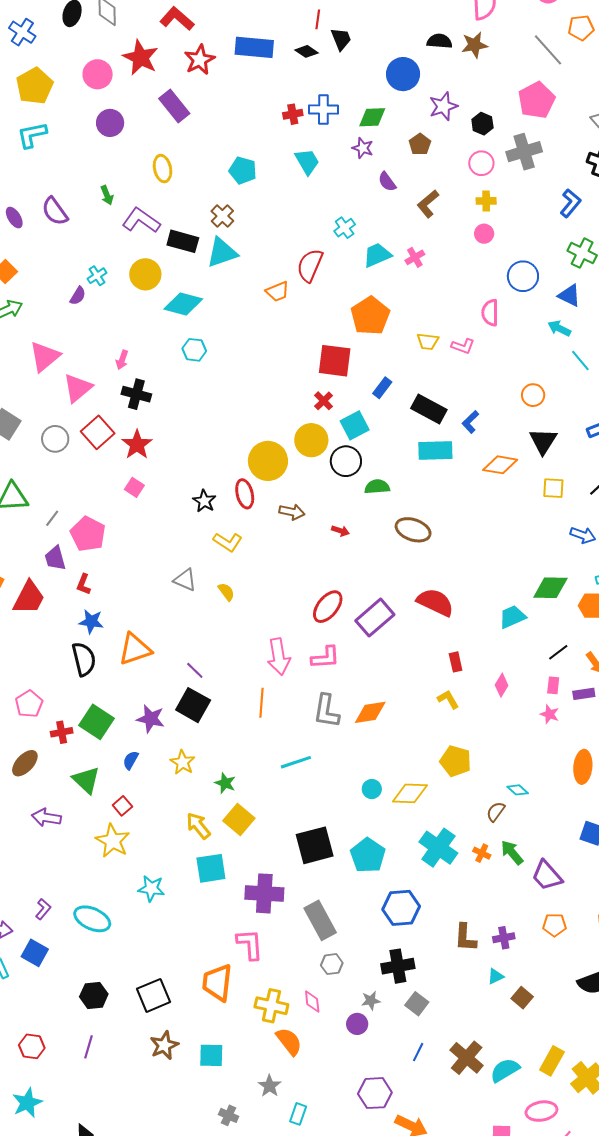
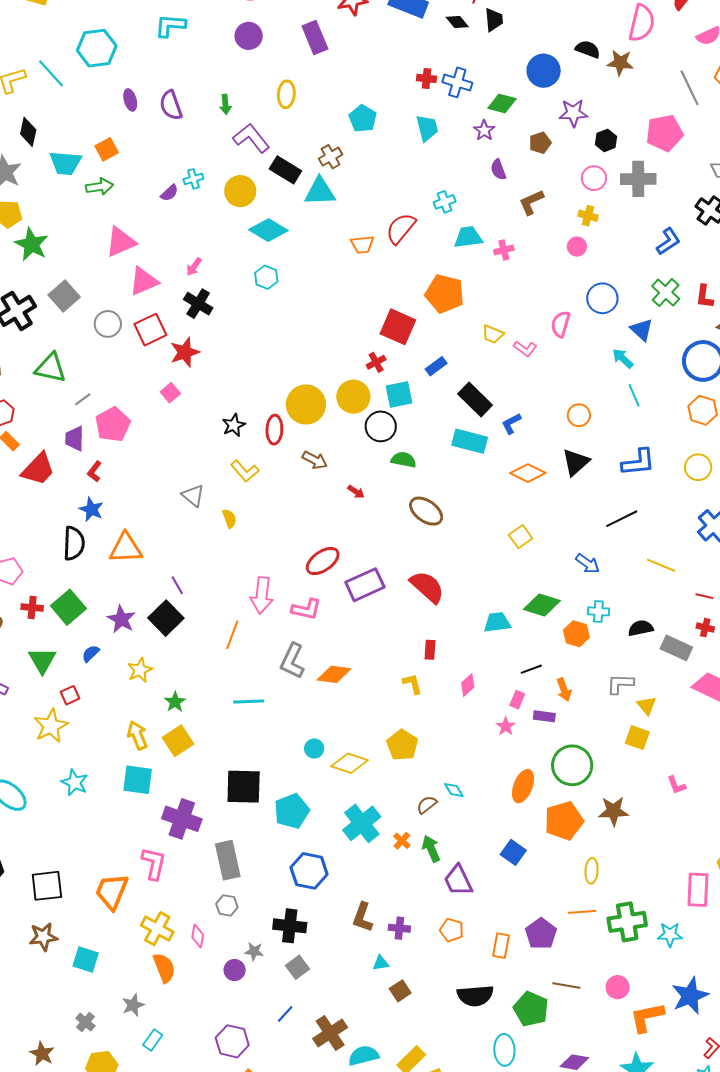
orange pentagon: (370, 316) -> (445, 294), turned 30
yellow square: (553, 488) -> (521, 537), moved, turned 35

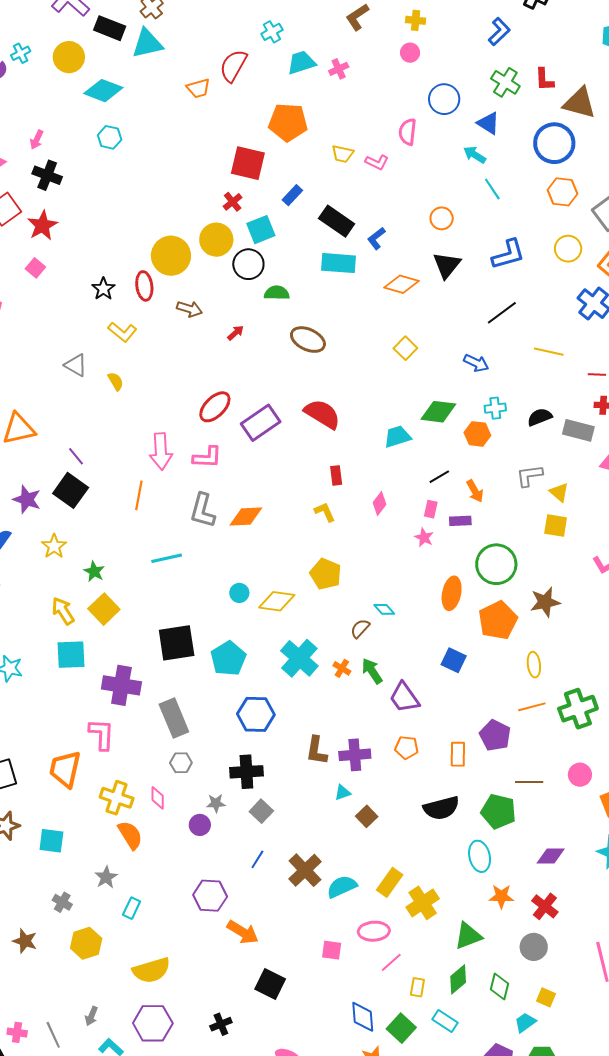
red arrow: (356, 492) -> (236, 333), turned -66
purple cross: (399, 928) -> (355, 755), size x1.4

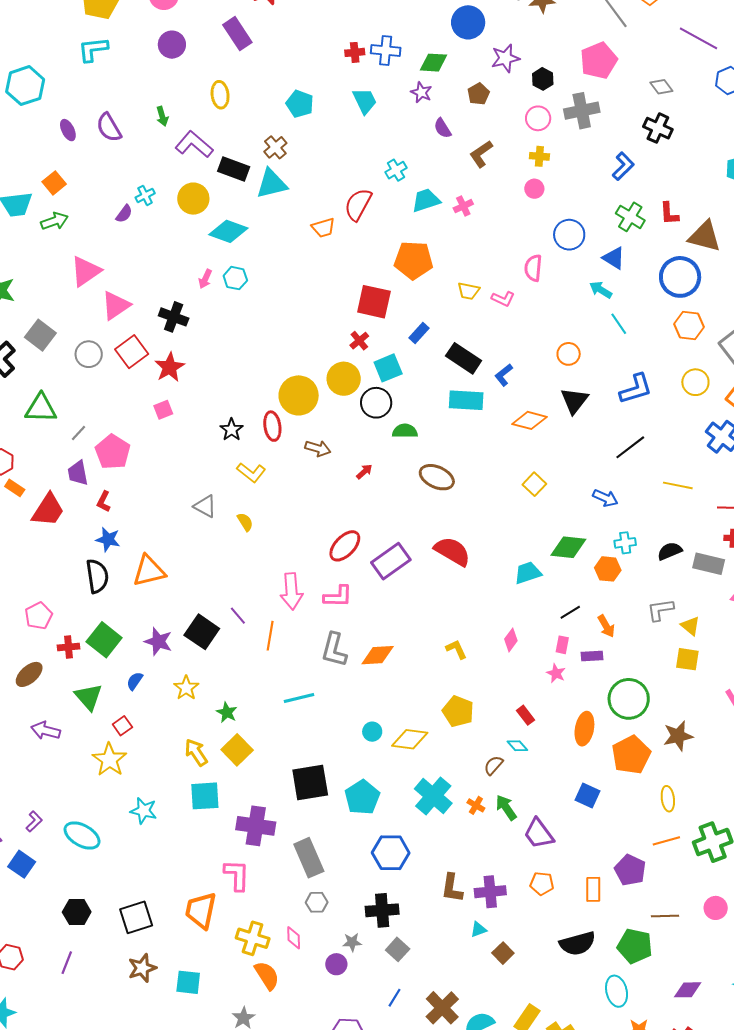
pink arrow: (37, 140) -> (205, 279), moved
pink square: (35, 268) -> (163, 410), turned 30
purple line: (76, 456) -> (238, 616), moved
red rectangle: (336, 475) -> (525, 715), moved, turned -30

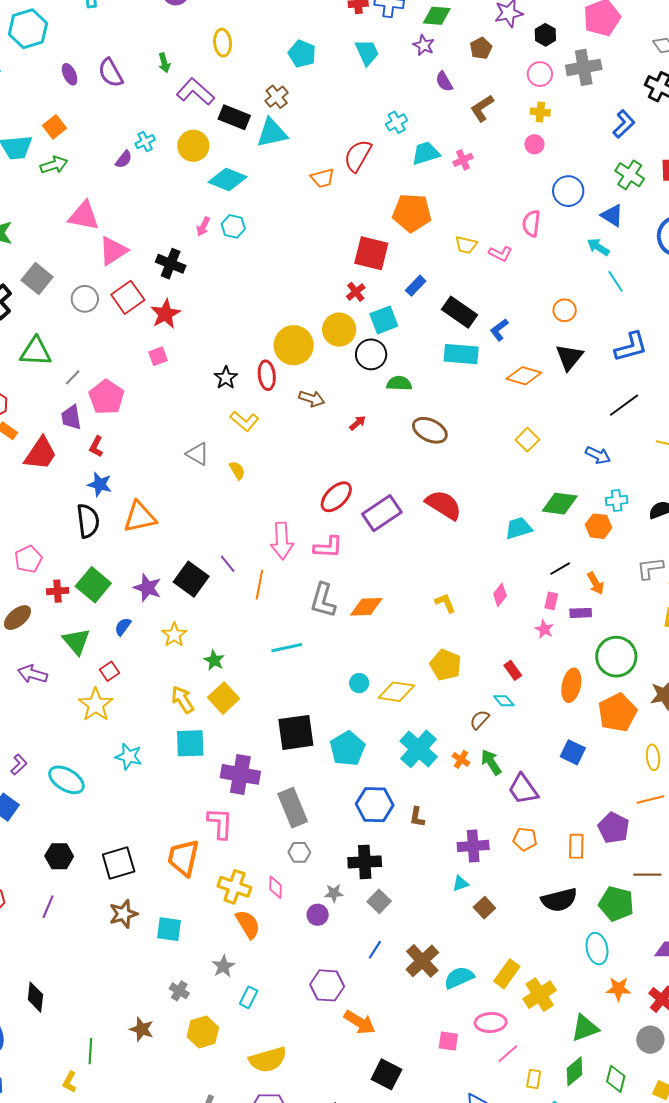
pink triangle: (86, 271) -> (84, 216), turned 44
brown L-shape: (452, 888) -> (417, 817), moved, size x0.7

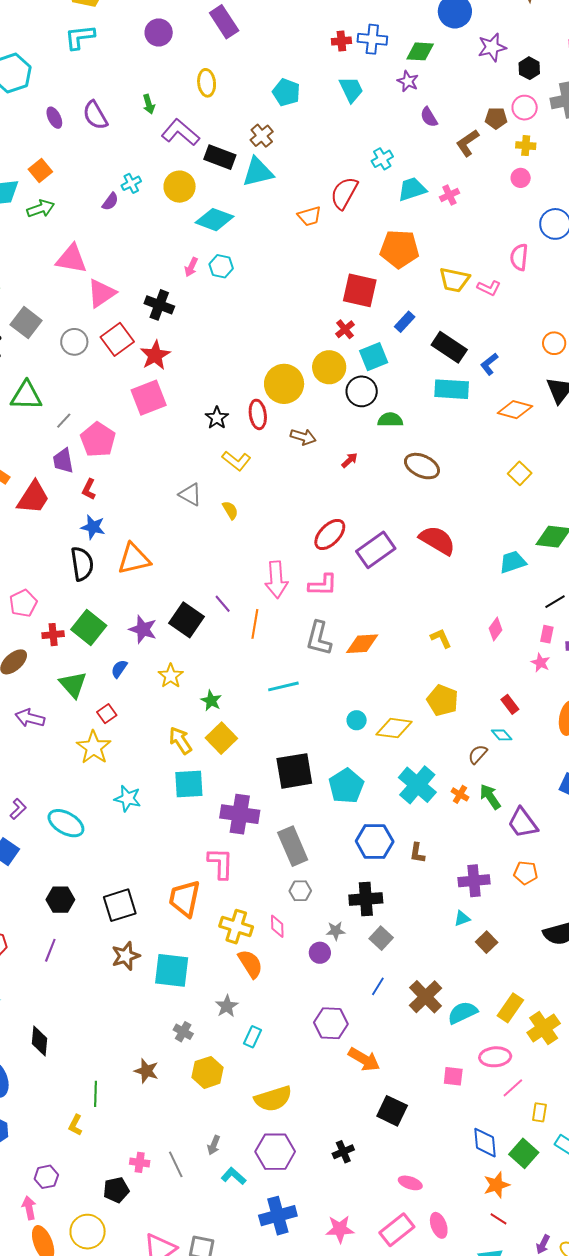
brown pentagon: (481, 48) -> (496, 118), moved, turned 30
yellow trapezoid: (466, 245) -> (454, 280), size x1.4
pink square: (158, 356) -> (149, 398), size x1.8
cyan square: (169, 929) -> (172, 970), size x1.4

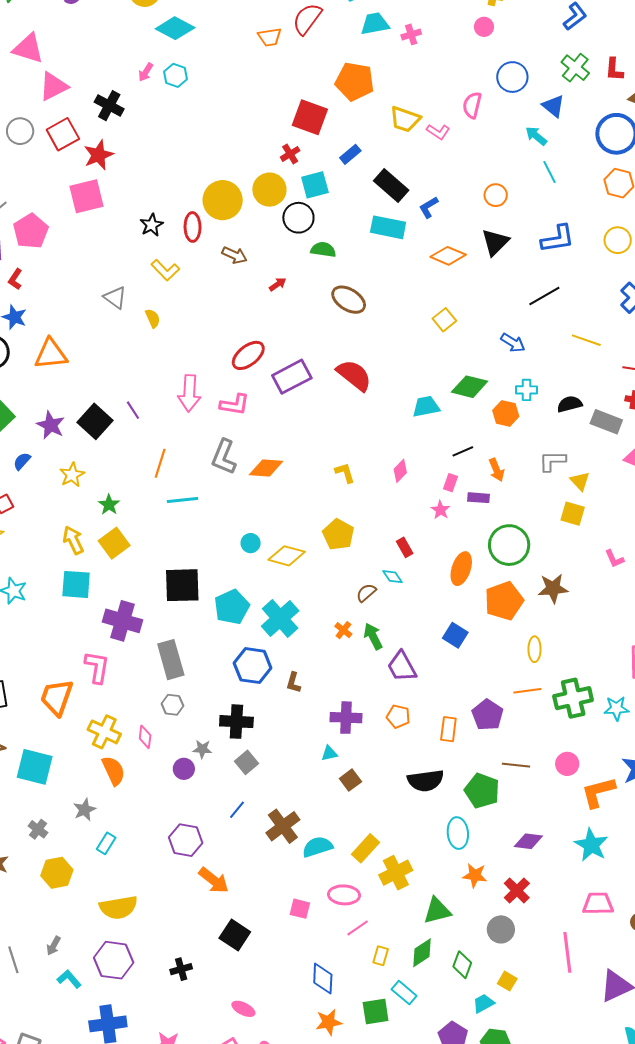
orange line: (255, 624) -> (160, 463), moved
cyan cross: (417, 785) -> (280, 618), moved
green square: (524, 1153) -> (376, 1012), moved, turned 32

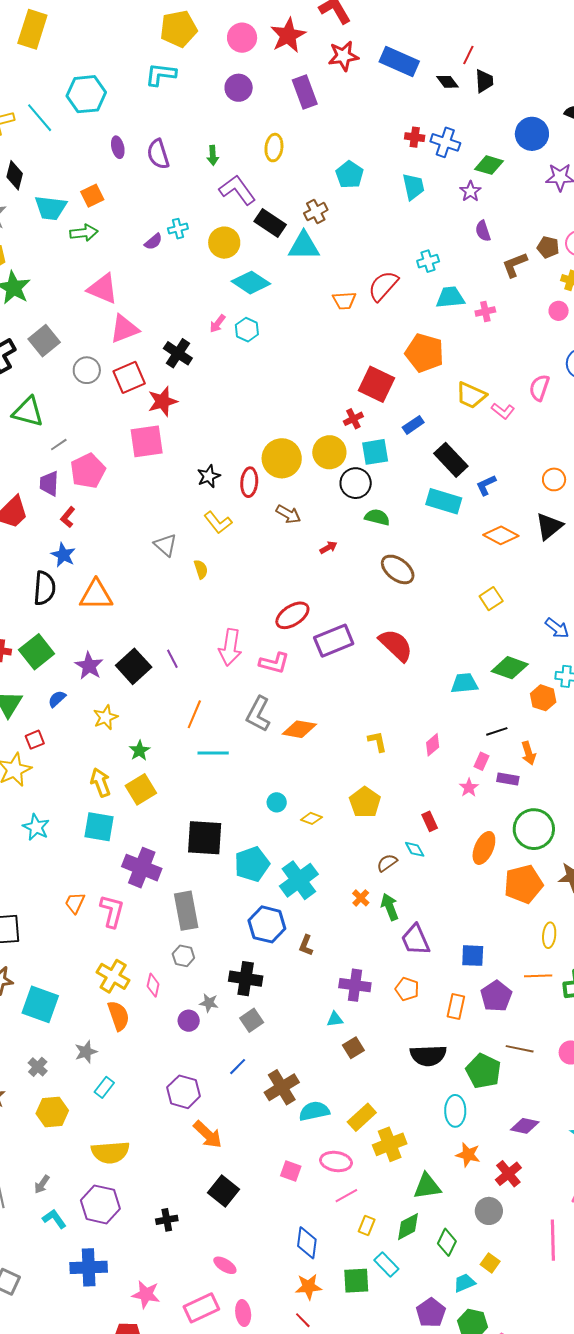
yellow diamond: (287, 556) -> (311, 818), size x0.6
blue square: (455, 635) -> (473, 956), moved, turned -35
orange trapezoid: (57, 697) -> (75, 903), moved, size x0.6

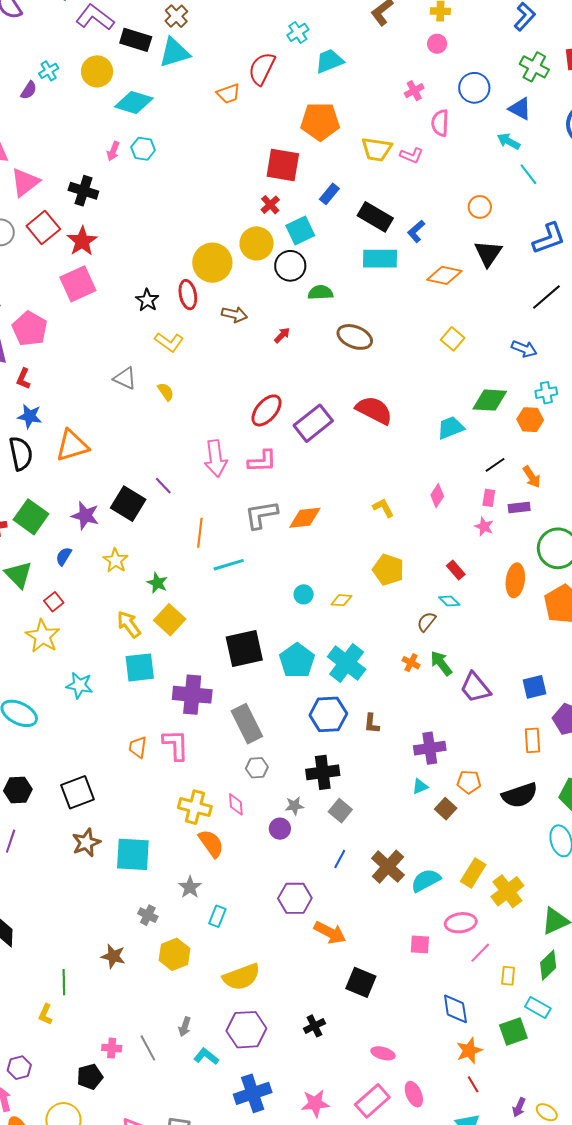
pink cross: (485, 312) -> (414, 91), moved
gray L-shape: (258, 714) -> (261, 515), turned 69
orange pentagon: (407, 989) -> (469, 782), moved
red line: (303, 1320) -> (473, 1084), turned 30

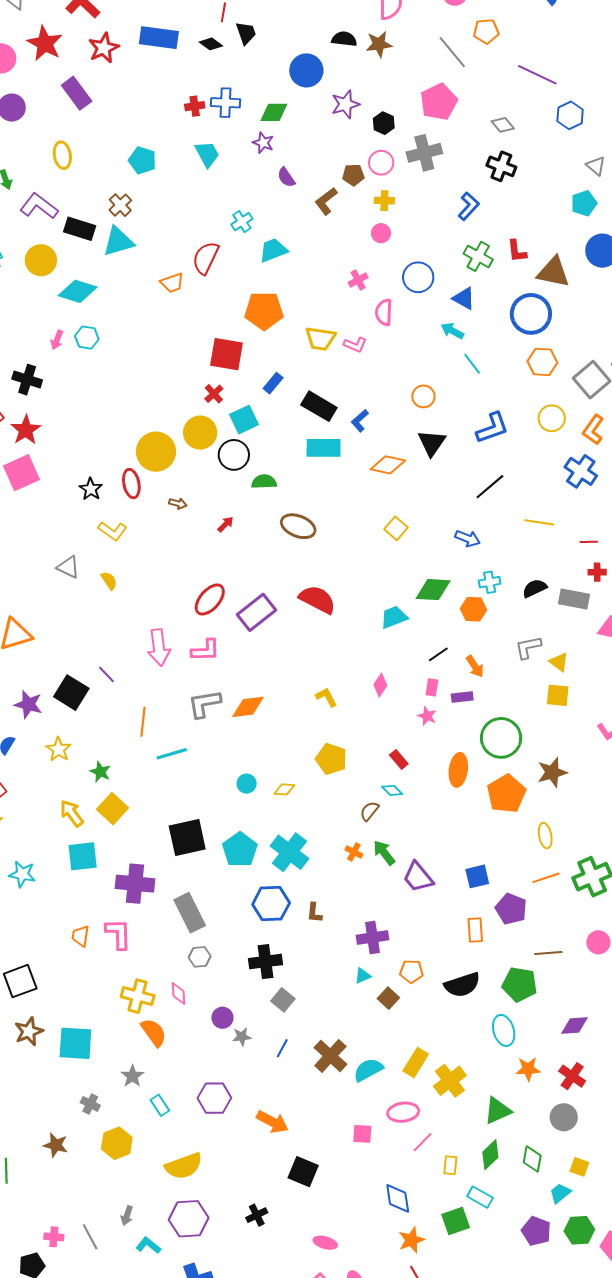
brown arrow: (234, 314) -> (178, 503), size x0.7
gray star: (294, 806) -> (242, 1037), moved
purple hexagon: (295, 898) -> (214, 1098), moved
cyan rectangle: (217, 916) -> (160, 1105), turned -55

